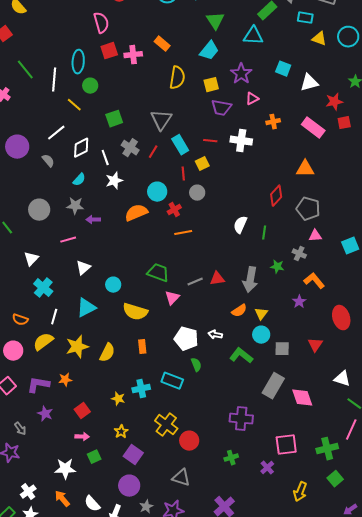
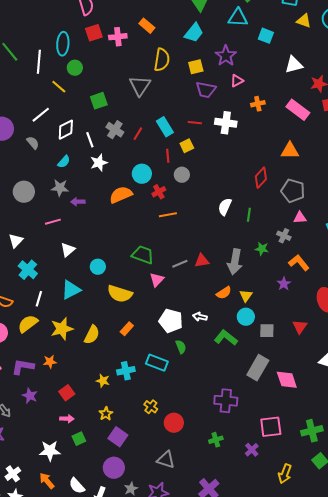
cyan square: (283, 69) -> (266, 36), moved
gray triangle: (161, 120) -> (140, 86), moved
orange rectangle: (142, 347) -> (127, 329), turned 48
yellow cross: (166, 425) -> (151, 407), size x0.6

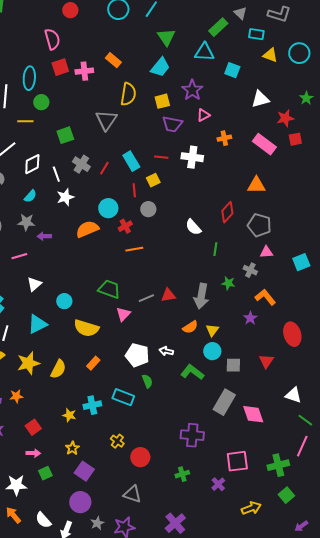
yellow line: (59, 87) -> (25, 121), turned -42
white semicircle: (225, 207) -> (193, 227), moved, turned -66
yellow arrow: (285, 474) -> (251, 508), turned -132

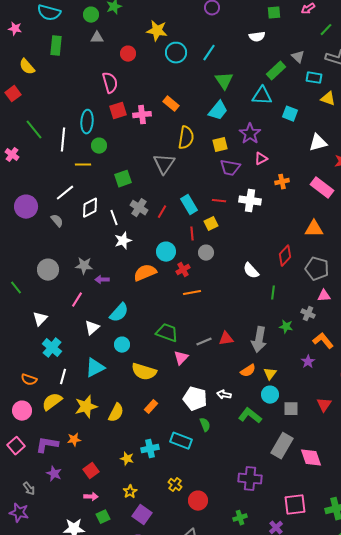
cyan semicircle: (30, 196) -> (119, 313), moved, size x1.5
pink line: (19, 256) -> (77, 300), turned -42

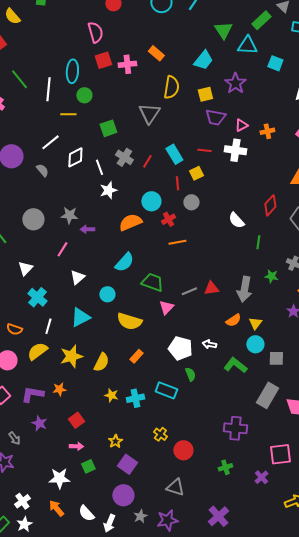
green triangle: (224, 81) -> (223, 30), moved
pink triangle: (261, 159) -> (241, 125), moved
cyan semicircle: (119, 313) -> (124, 262), moved
yellow star: (127, 459) -> (111, 395), moved

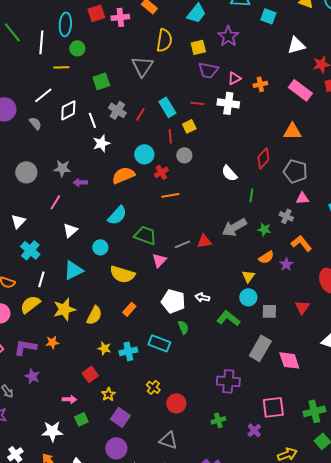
gray arrow: (244, 289) -> (234, 227), moved, turned 50
orange semicircle: (233, 320) -> (266, 257), moved
red square: (76, 420) -> (90, 374), moved

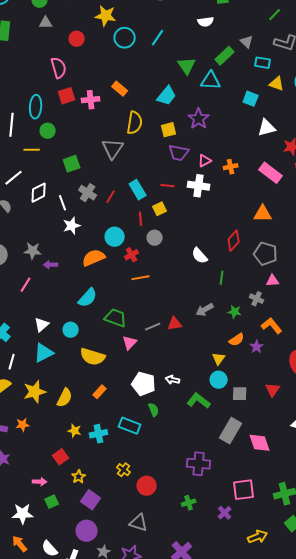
cyan square: (268, 16) -> (251, 99), moved
gray arrow: (234, 227) -> (205, 310), size x0.7
white triangle: (70, 230) -> (42, 325), moved

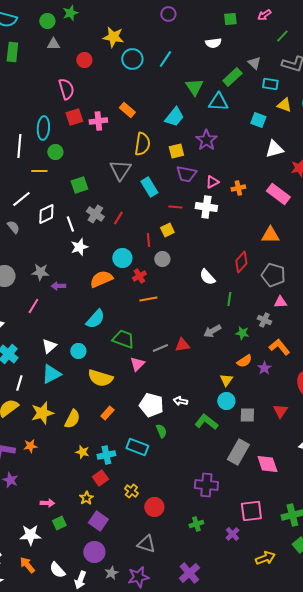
cyan rectangle: (138, 190) -> (149, 187), moved
red square: (61, 457) -> (100, 478), moved

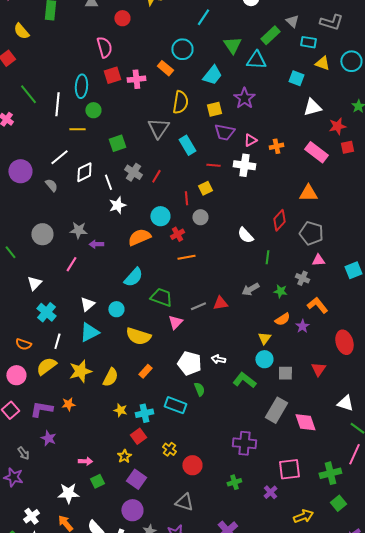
cyan circle: (132, 59) -> (182, 49), moved

